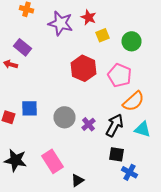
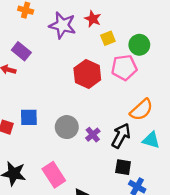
pink pentagon: (120, 75) -> (124, 68), moved, turned -30

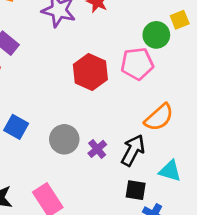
yellow square: (108, 38) -> (180, 20), moved
blue square: (29, 117) -> (16, 127), turned 30
cyan triangle: (151, 140) -> (170, 171), moved

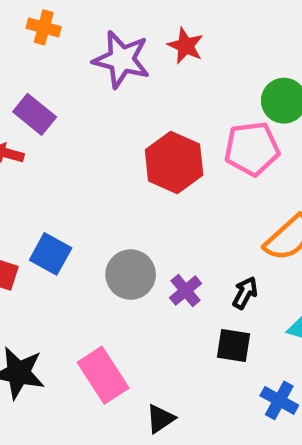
black arrow: (133, 150) -> (245, 293), size x0.6
black square: (136, 190) -> (234, 345), moved

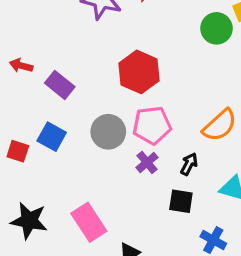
purple rectangle: (35, 114) -> (60, 85), moved
pink pentagon: (252, 149) -> (152, 125), moved
gray circle: (131, 275) -> (108, 132), moved

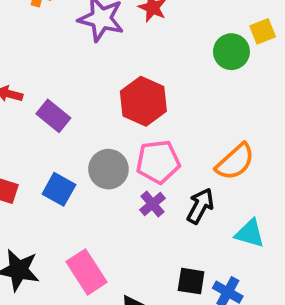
blue square: (52, 137) -> (59, 189), moved
black arrow: (189, 164) -> (200, 206), size x1.4
black square: (181, 201) -> (191, 281), moved

